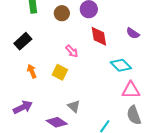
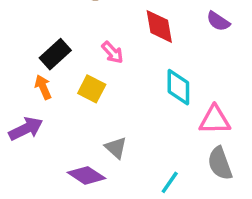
black rectangle: (23, 41) -> (55, 54), moved
cyan diamond: (121, 65) -> (178, 87), moved, turned 45
purple arrow: (23, 107) -> (26, 129), moved

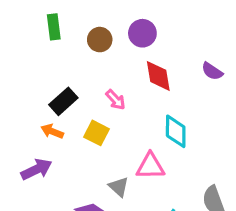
orange arrow: (43, 87) -> (52, 131), turned -45
pink triangle: (215, 120) -> (150, 166), moved

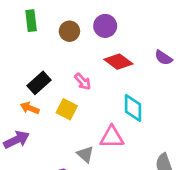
red diamond: (158, 76) -> (118, 62), turned -44

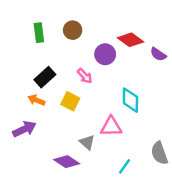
green rectangle: (31, 21) -> (39, 33), moved
purple circle: (105, 26) -> (105, 54), moved
red diamond: (118, 62) -> (130, 40), moved

